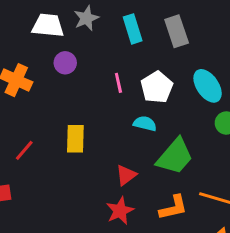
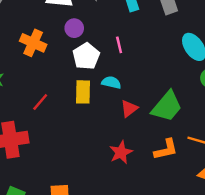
white pentagon: (157, 87) -> (86, 56), moved
cyan semicircle: (145, 124) -> (111, 82), moved
red triangle: (126, 175) -> (129, 109), moved

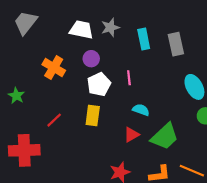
cyan semicircle: (111, 82) -> (141, 110), moved

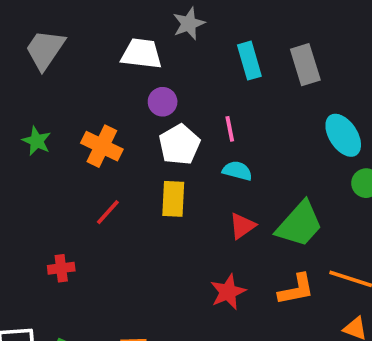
gray star: (110, 27) -> (189, 24), moved
orange cross: (54, 68) -> (102, 146), moved
green star: (16, 96) -> (37, 141), moved
cyan semicircle: (141, 110) -> (237, 171), moved
red cross: (24, 150) -> (61, 268), size x0.5

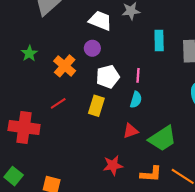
purple circle: (163, 102) -> (92, 48), moved
cyan semicircle: (237, 171) -> (136, 100), turned 77
red cross: (61, 268) -> (24, 127), size x2.0

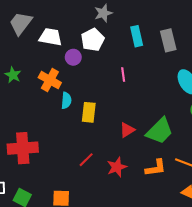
white trapezoid: (100, 21) -> (51, 37), moved
white pentagon: (108, 77) -> (93, 40), moved
cyan semicircle: (136, 100) -> (66, 100), moved
red line: (58, 103) -> (86, 160), moved

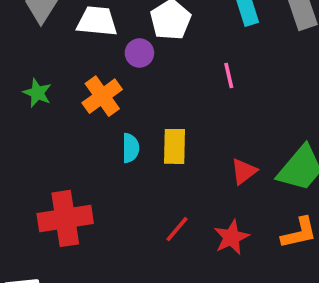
orange cross: (50, 80) -> (102, 96), turned 30
cyan semicircle: (66, 100) -> (131, 148), moved

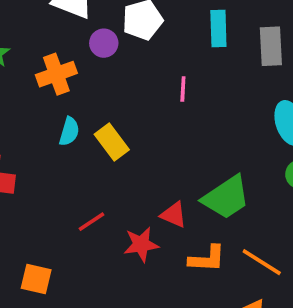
yellow rectangle: (175, 146) -> (112, 142), turned -54
red triangle: (244, 171) -> (174, 215), moved, turned 44

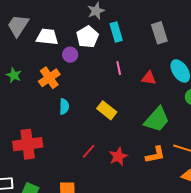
cyan rectangle: (218, 29) -> (116, 32), moved
yellow rectangle: (112, 142) -> (107, 110), moved
red triangle: (174, 215) -> (149, 78), moved

